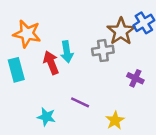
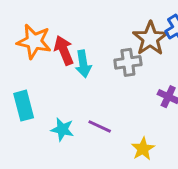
red arrow: (51, 63) -> (64, 50), moved
cyan rectangle: (16, 70) -> (24, 106), moved
cyan star: (46, 117) -> (62, 129), moved

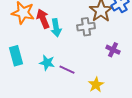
cyan star: (62, 129) -> (47, 63), moved

